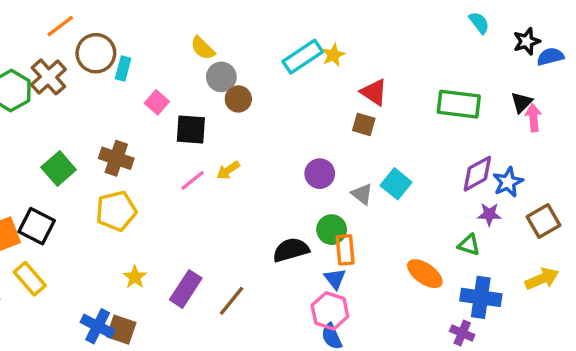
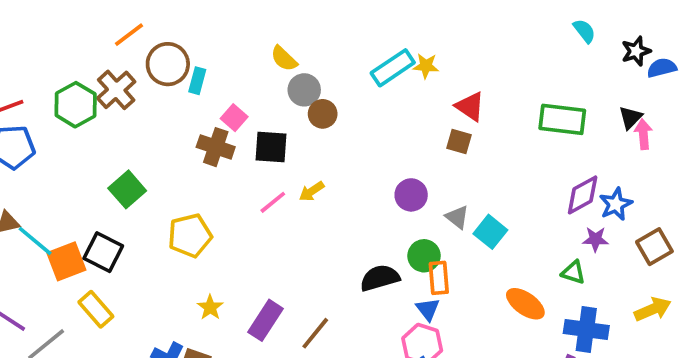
yellow star: (333, 55) -> (426, 66), turned 30
brown cross: (116, 158) -> (216, 147), moved
cyan square: (396, 184) -> (490, 232), moved

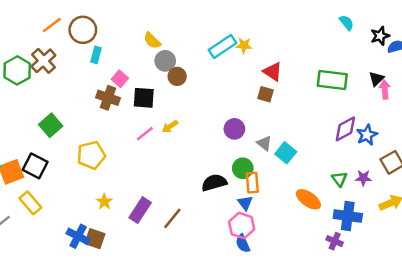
brown circle: (168, 64) -> (83, 30), moved
purple star: (595, 239) -> (363, 178), moved
green triangle: (573, 272) -> (339, 179), turned 35

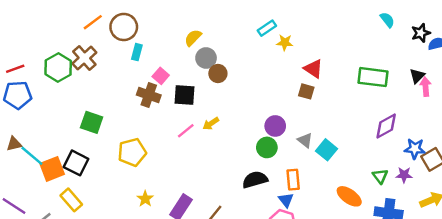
yellow semicircle: (152, 41) -> (193, 38), turned 90
cyan rectangle: (222, 47) -> (267, 28), moved, size x0.7
green square: (51, 125) -> (92, 122), turned -30
blue star: (367, 135) -> (415, 149), moved, turned 30
green circle: (243, 168) -> (267, 147), moved

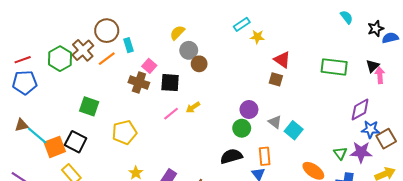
orange line: (93, 22) -> (107, 59), moved
brown circle: (124, 27) -> (107, 31), moved
cyan rectangle: (137, 52) -> (129, 45), turned -32
purple diamond: (386, 126) -> (360, 110), moved
purple star: (404, 175) -> (361, 152), size x1.5

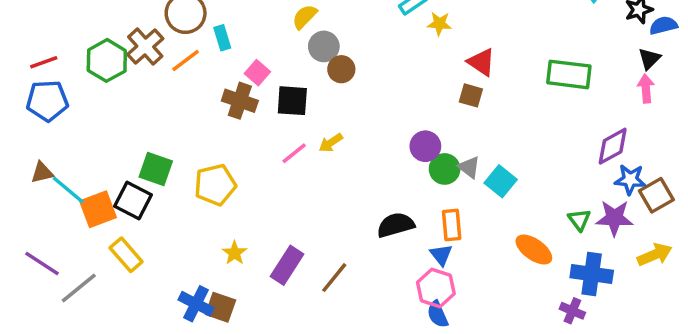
black triangle: (373, 66) -> (649, 59), moved
green square: (89, 106) -> (156, 169), moved
green circle: (242, 128) -> (445, 169), moved

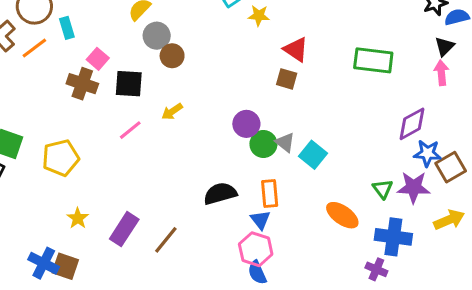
yellow arrow: (331, 143) -> (172, 111), moved

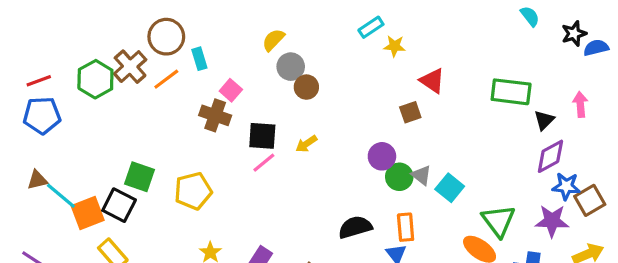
black triangle: (445, 46) -> (544, 120), moved
brown square: (287, 79) -> (410, 112), moved, turned -35
black square: (129, 84) -> (262, 136), moved
green triangle: (383, 189) -> (498, 221), moved, size x1.6

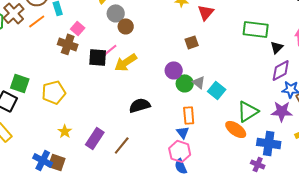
red triangle: (432, 81) -> (206, 12), moved, turned 36
yellow arrow: (306, 144) -> (126, 62), size x1.6
pink line: (264, 163) -> (110, 50), moved
green triangle: (498, 221) -> (248, 111), turned 35
black semicircle: (355, 227) -> (140, 105), moved

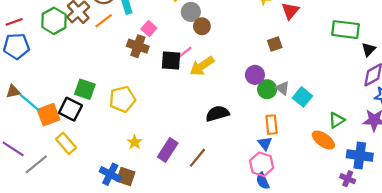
green triangle: (248, 111) -> (337, 120), size x0.7

